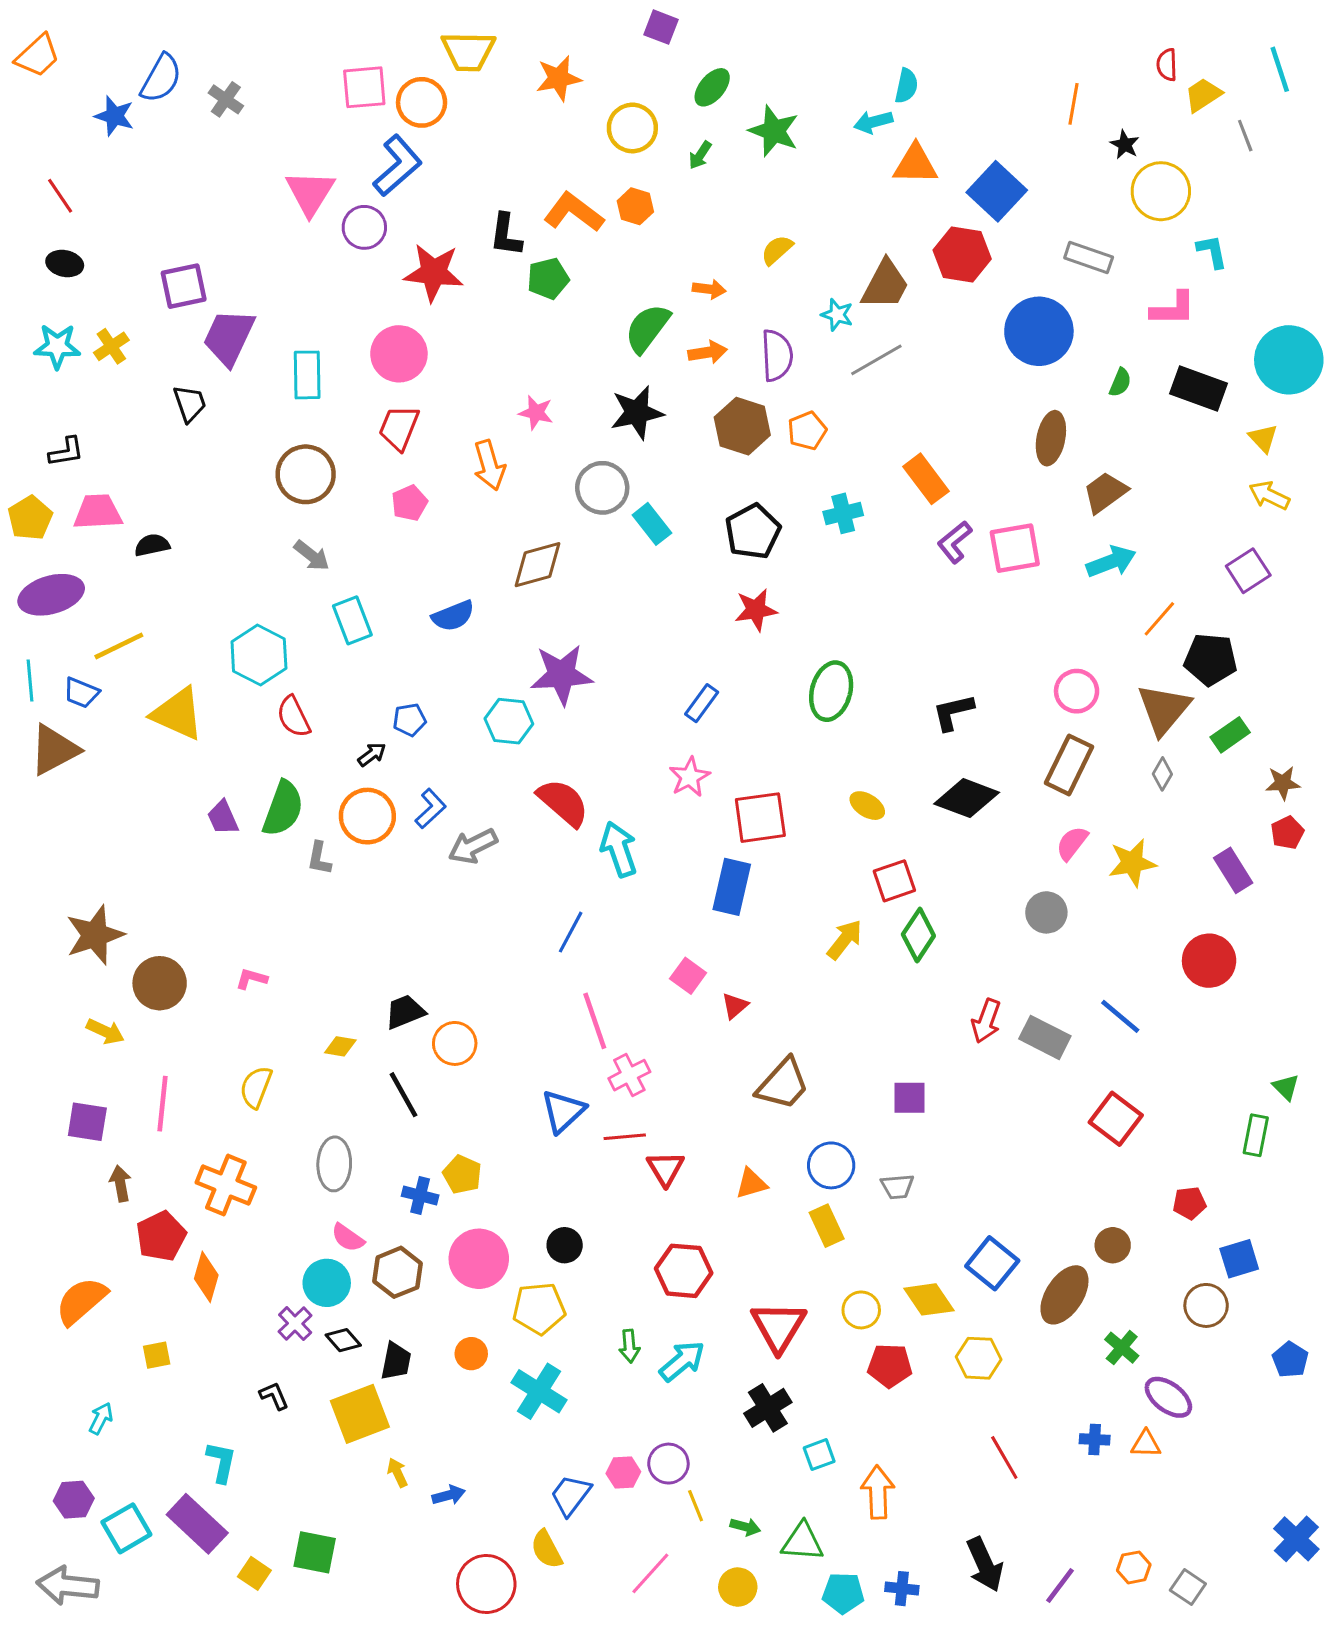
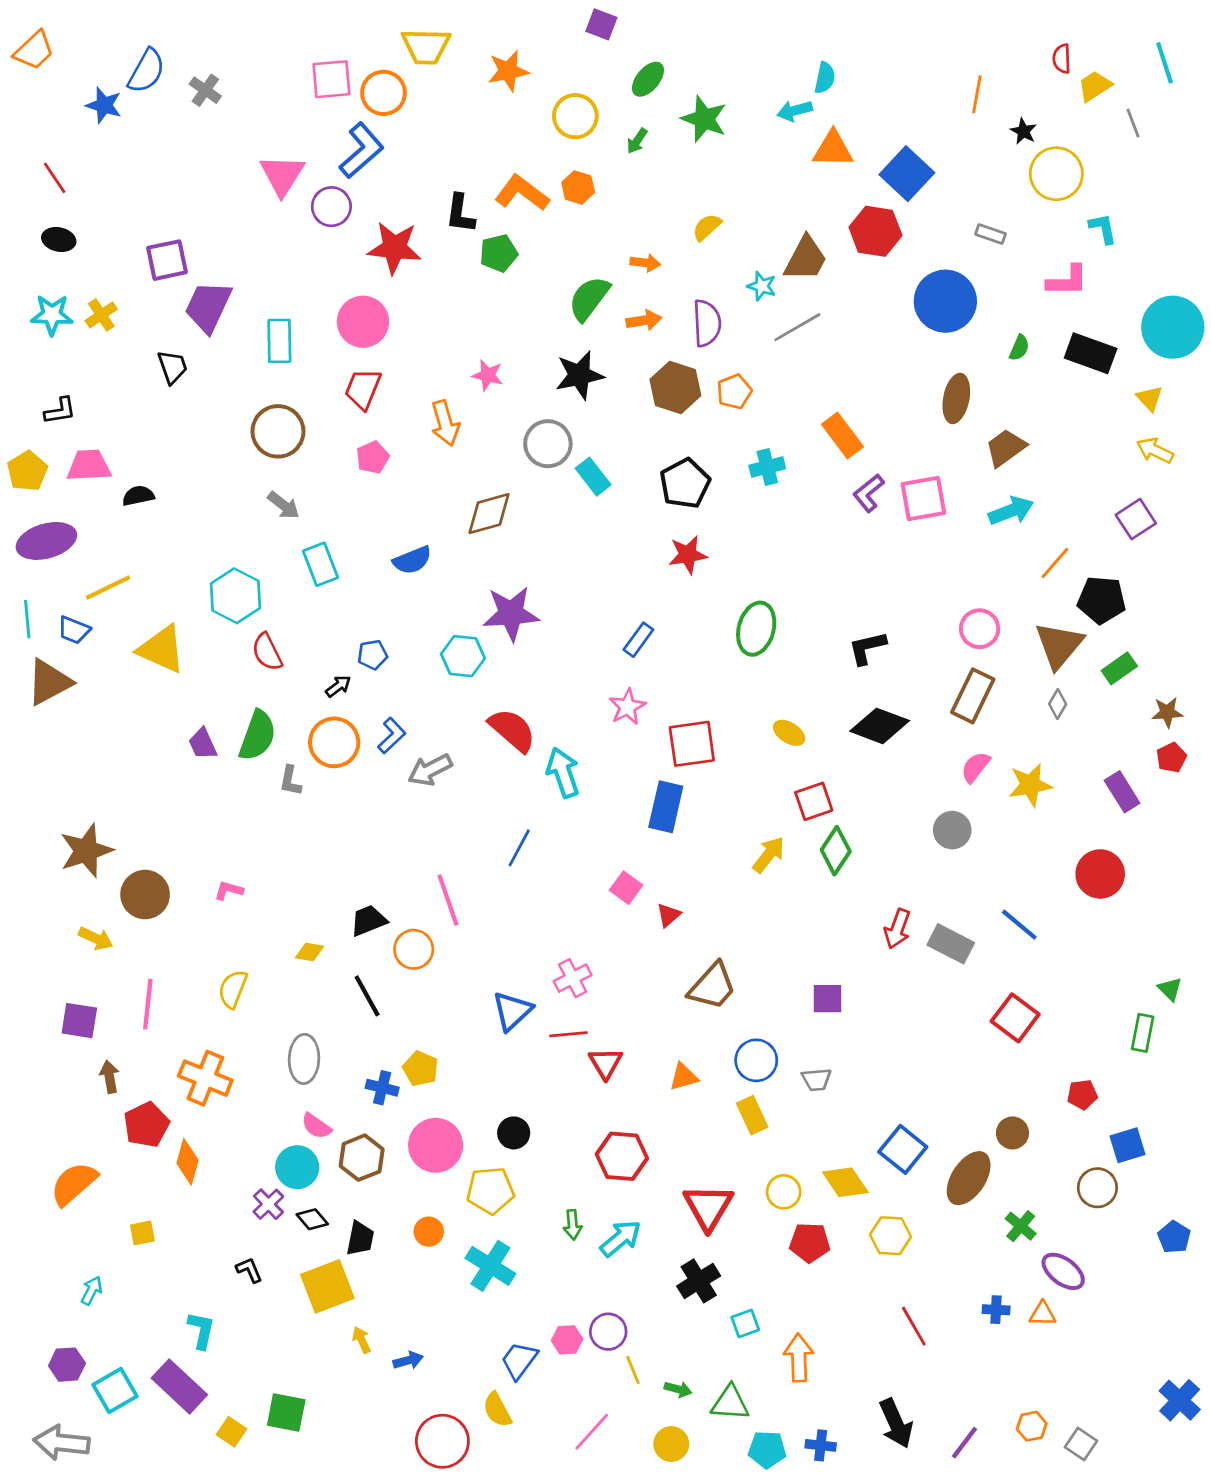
gray rectangle: (1089, 257) -> (991, 234), size x0.7
pink line: (595, 1021) -> (448, 900), moved

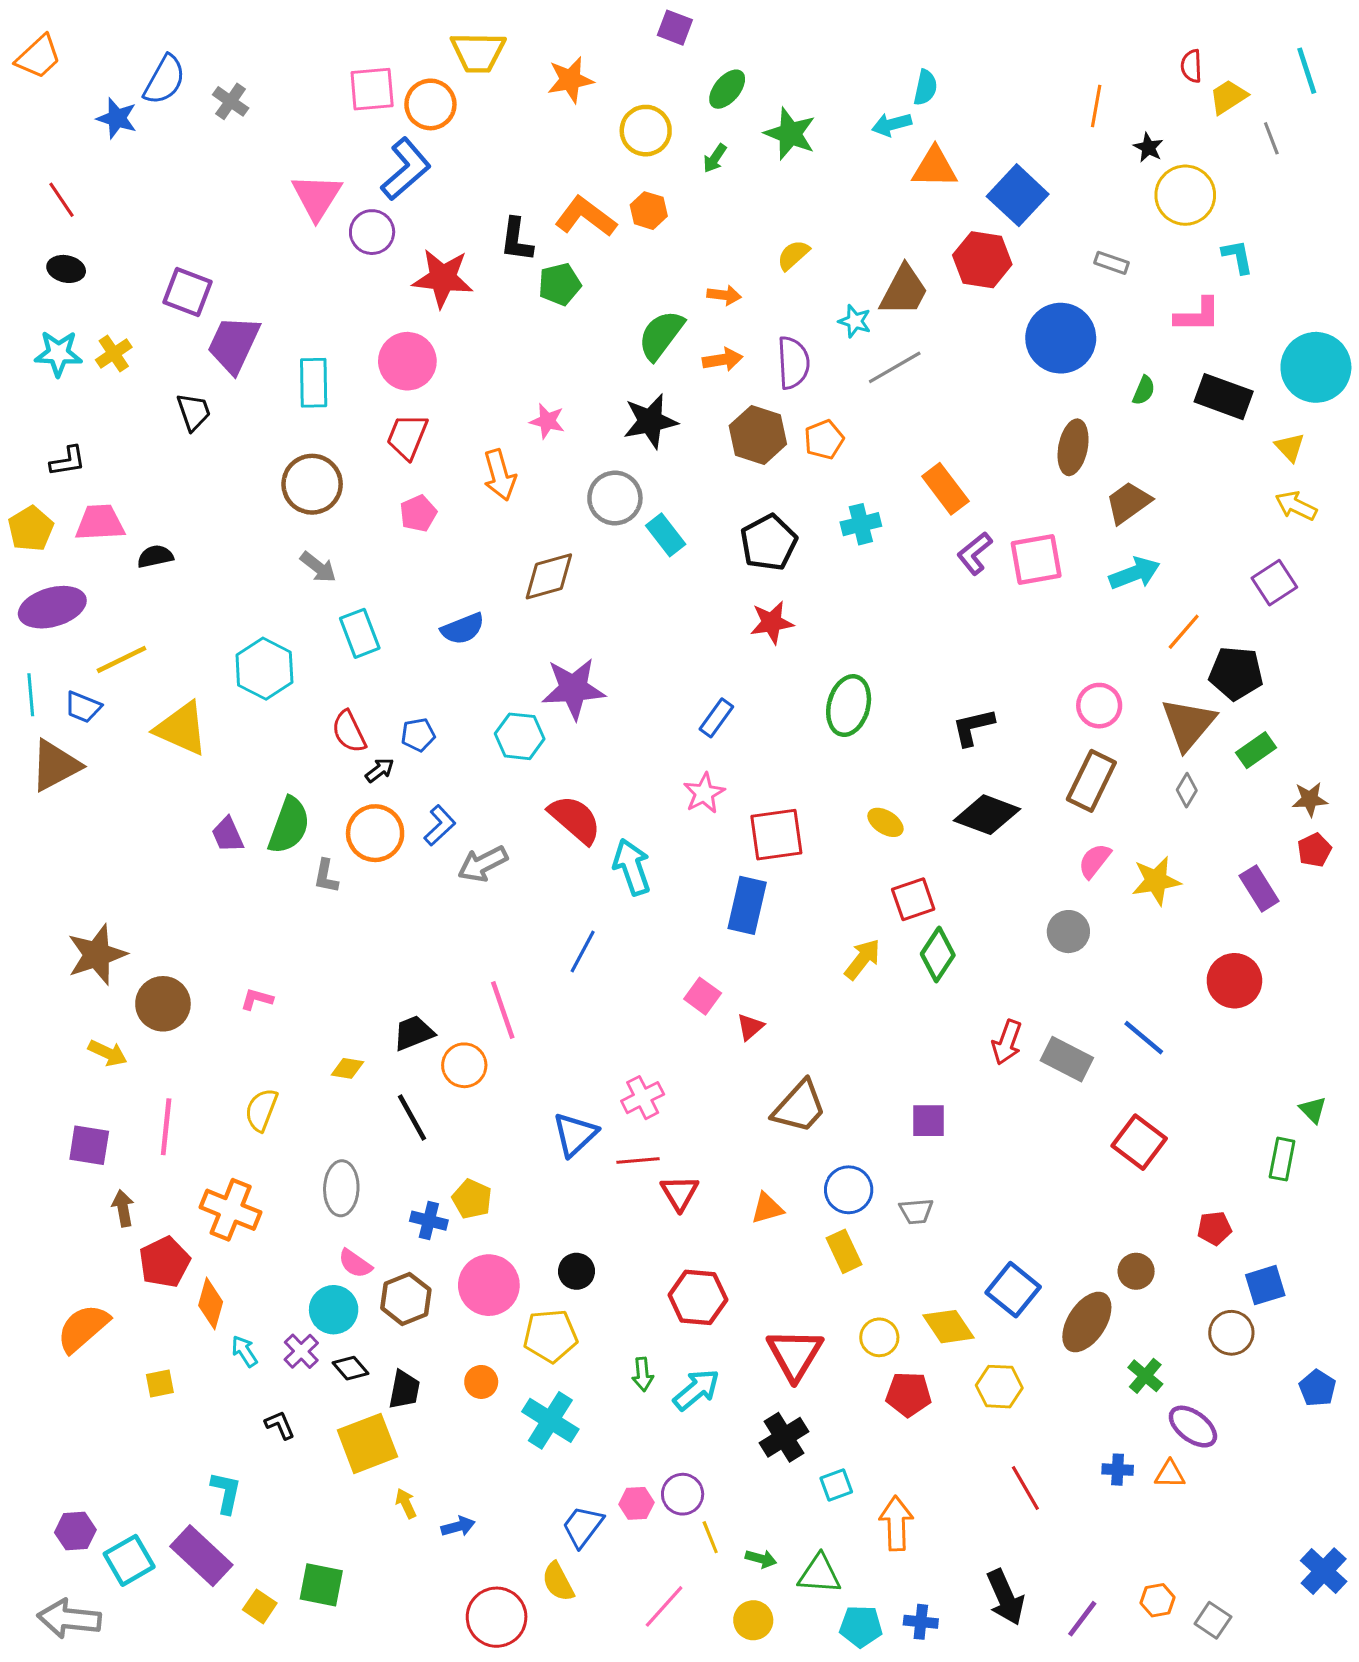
purple square: (167, 260) -> (188, 292), turned 33
red semicircle: (267, 652) -> (349, 732), moved
cyan arrow: (92, 1291) -> (244, 1351), moved, turned -60

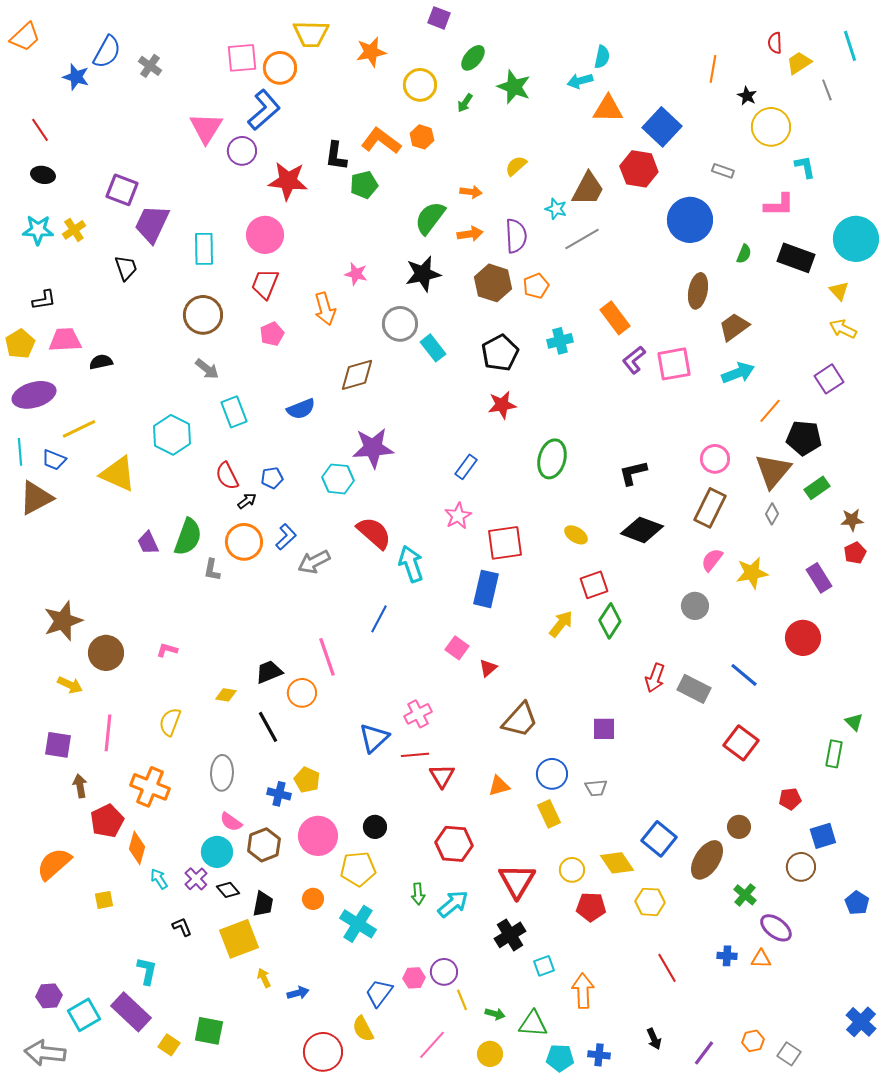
black arrow: (1005, 1597) -> (654, 1039), size x0.6

